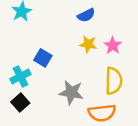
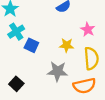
yellow star: (88, 44) -> (67, 45), moved
cyan cross: (20, 76) -> (16, 32), moved

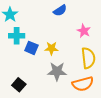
cyan cross: (16, 32) -> (17, 36), turned 35
yellow star: (67, 45) -> (51, 48), moved

